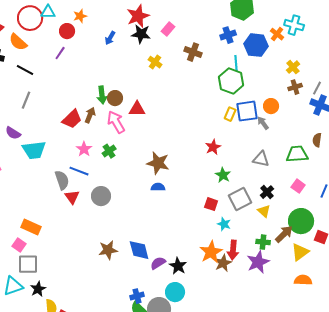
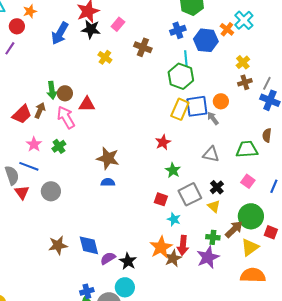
cyan cross: (294, 25) -> (244, 20), turned 30
blue arrow: (110, 38) -> (60, 33), size x1.6
yellow rectangle: (230, 114) -> (180, 109), size x1.5
orange semicircle: (303, 280) -> (253, 275), size x1.4

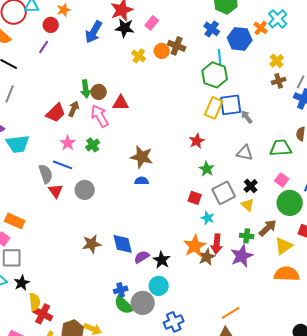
blue cross: (178, 30) -> (212, 29), turned -35
orange circle: (221, 101) -> (162, 51), moved
green circle: (251, 216) -> (290, 203), moved

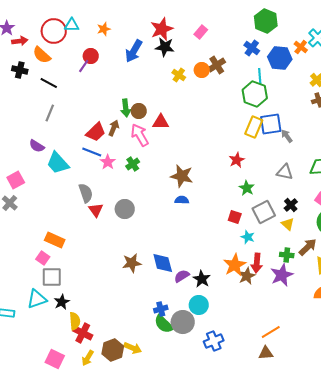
pink rectangle: (152, 23) -> (201, 32), moved
red circle: (51, 25) -> (91, 56), moved
brown cross: (177, 46) -> (217, 65), turned 36
cyan trapezoid: (18, 144) -> (58, 163), turned 55
blue line: (63, 165) -> (92, 152), moved

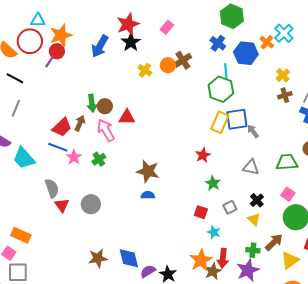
orange star: (104, 29) -> (61, 35), moved, size x1.6
red circle: (54, 31) -> (30, 41), moved
black star: (165, 47) -> (131, 42), turned 30
gray square: (264, 212) -> (230, 207), size x0.6

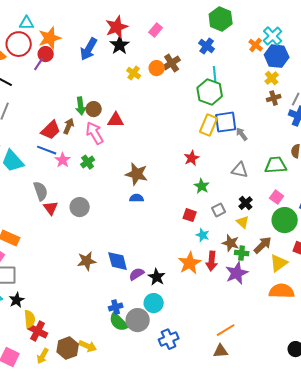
blue hexagon: (246, 53) -> (277, 56), moved
brown star: (213, 271) -> (231, 243), moved, turned -30

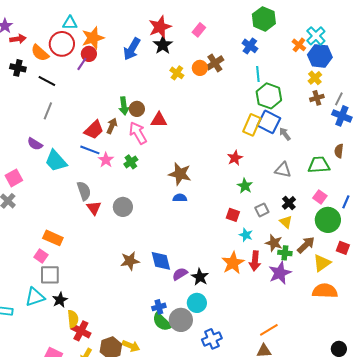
green hexagon: (210, 92) -> (269, 96), moved
blue square: (226, 122) -> (269, 122), turned 35

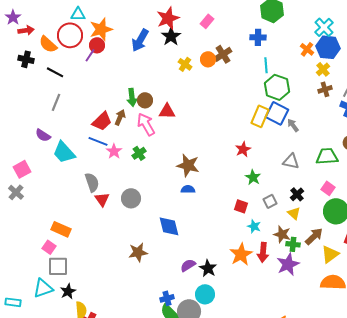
orange cross: (299, 45) -> (307, 49), moved
blue cross: (250, 46) -> (258, 37), turned -35
blue diamond: (161, 261) -> (169, 226), moved

